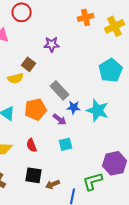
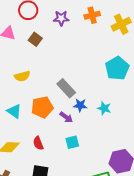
purple star: (52, 44) -> (61, 18), moved
brown square: (29, 64) -> (35, 39), moved
cyan star: (98, 110) -> (104, 108), size x0.6

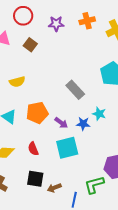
gray rectangle: (66, 88) -> (75, 90), moved
blue star: (80, 105) -> (83, 124), moved
cyan square: (72, 142) -> (67, 148), size x1.6

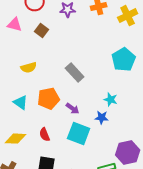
gray rectangle: (75, 90) -> (75, 73), moved
blue star: (83, 124) -> (102, 118), moved
cyan square: (67, 148) -> (79, 134), turned 35

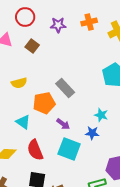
orange pentagon: (49, 99) -> (44, 103), moved
cyan triangle: (21, 103) -> (23, 122), moved
red semicircle: (45, 135) -> (35, 150), size x1.5

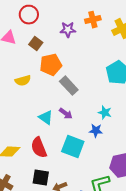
purple star: (58, 25) -> (68, 30), moved
orange pentagon: (44, 103) -> (51, 65), moved
cyan triangle: (23, 122) -> (46, 118), moved
purple arrow: (63, 124) -> (66, 114), moved

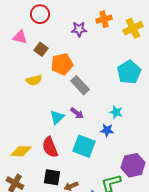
brown square: (36, 44) -> (41, 49), moved
cyan triangle: (46, 118) -> (57, 117), turned 42

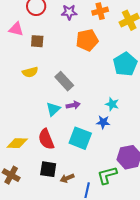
purple star: (79, 29) -> (69, 12), moved
brown square: (41, 49) -> (37, 41), turned -32
orange pentagon: (62, 64) -> (87, 40), moved
gray rectangle: (80, 85) -> (64, 81), moved
purple arrow: (77, 113) -> (73, 105), turned -48

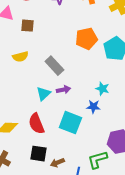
orange pentagon: (87, 40) -> (86, 39), moved

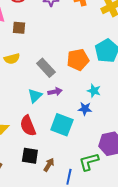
orange pentagon: (86, 39) -> (78, 60), moved
brown arrow: (57, 163) -> (49, 165), turned 144

